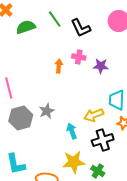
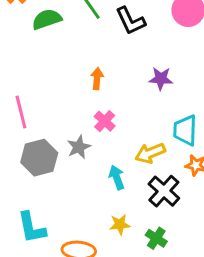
pink cross: (79, 57) -> (105, 121), moved, turned 32
black cross: (103, 140) -> (164, 191), turned -30
yellow star: (74, 162) -> (120, 225), size x0.6

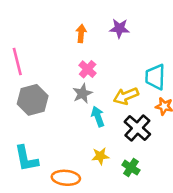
purple star: (161, 79) -> (119, 28), moved
gray star: (79, 147) -> (82, 93), moved

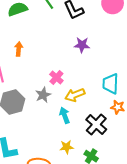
orange arrow: (81, 33) -> (19, 49), moved
gray star: (82, 93) -> (43, 95), moved
yellow arrow: (126, 96) -> (75, 95), moved

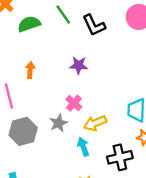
purple star: (82, 45) -> (79, 65), moved
black cross: (96, 124) -> (120, 157), turned 35

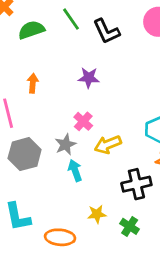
cyan arrow: (83, 147) -> (75, 170), moved

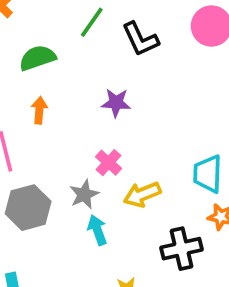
green line: (71, 19) -> (92, 22), turned 70
green semicircle: (31, 30) -> (37, 58), moved

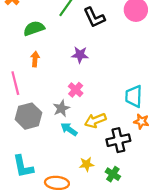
yellow arrow: (142, 194) -> (95, 120), moved
cyan arrow: (97, 230) -> (69, 129), turned -35

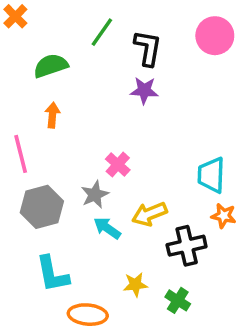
black L-shape: (94, 17) -> (148, 48), turned -145
purple star: (80, 55) -> (144, 90), moved
cyan L-shape: (23, 166) -> (52, 274), moved

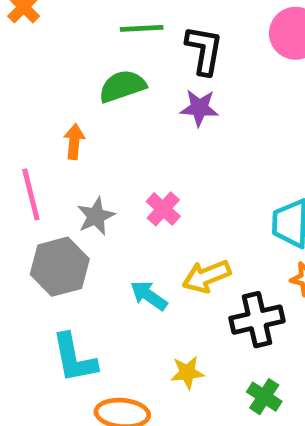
green line: (102, 32) -> (142, 28), turned 52
green semicircle: (51, 66) -> (122, 86), moved
gray star: (95, 195) -> (96, 216), moved
green cross: (178, 300) -> (264, 397), moved

